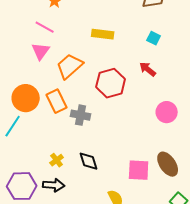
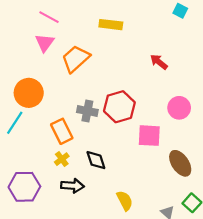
cyan square: (154, 38) -> (180, 11), moved
red hexagon: (111, 83) -> (119, 107), moved
orange rectangle: (57, 101) -> (62, 131), moved
pink square: (139, 170) -> (149, 136), moved
black arrow: (54, 185) -> (72, 186), moved

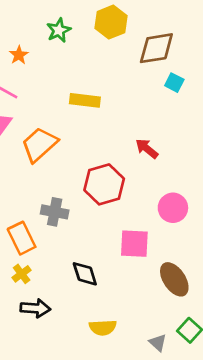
red hexagon: (119, 107) -> (104, 184), moved
black diamond: (96, 160) -> (85, 274), moved
yellow semicircle: (125, 201) -> (103, 328), turned 114

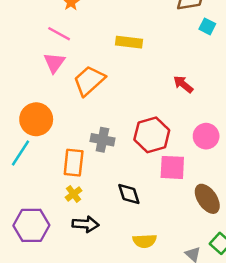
red hexagon: (104, 184) -> (152, 135), moved
orange rectangle: (22, 238) -> (74, 163), turned 32

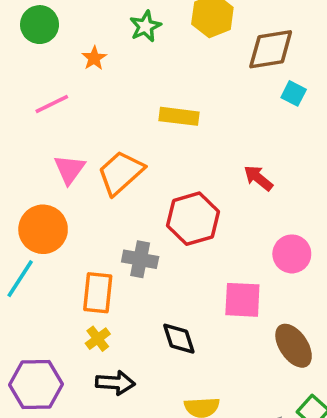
pink line: (59, 34) -> (52, 104), moved, turned -55
pink triangle: (54, 63) -> (70, 169), moved
red hexagon: (152, 135) -> (193, 219), moved

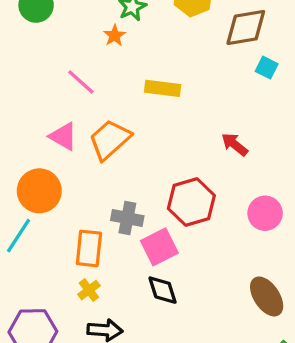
orange star: (94, 58) -> (115, 36), moved
pink line: (52, 104) -> (81, 82), moved, turned 68
pink triangle: (70, 169) -> (63, 136), turned -36
red hexagon: (193, 219) -> (191, 202), moved
pink square: (242, 300) -> (159, 247), moved, turned -30

